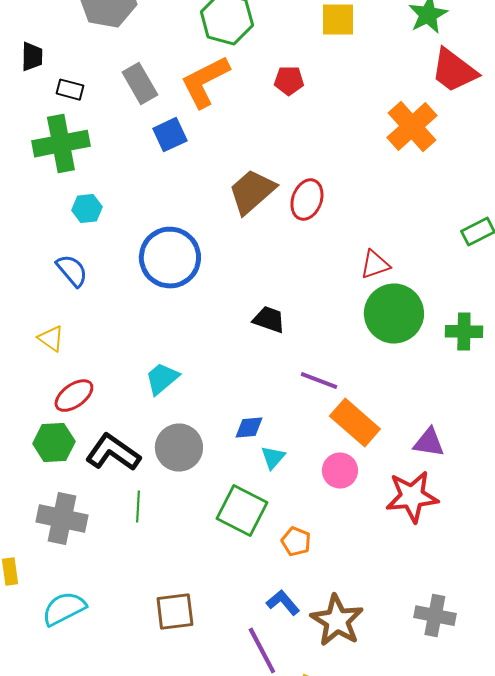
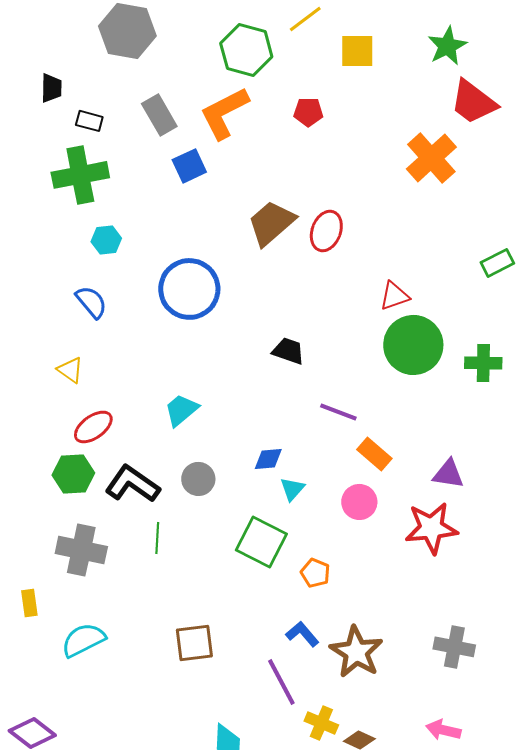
orange rectangle: (355, 423) -> (374, 454), size x0.7
gray circle: (179, 448) -> (198, 479), size x0.7

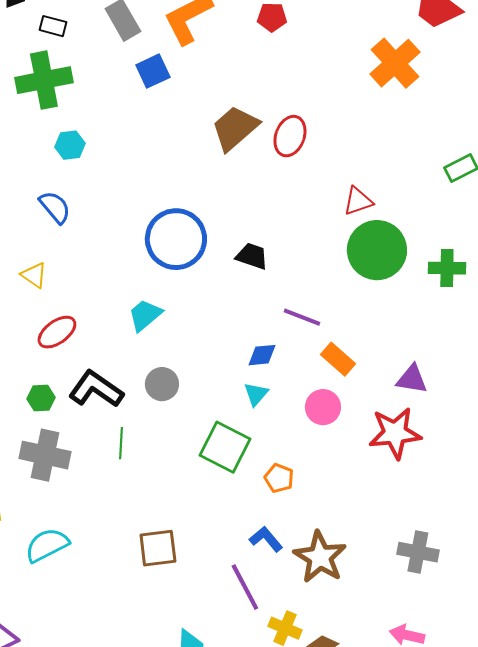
blue circle: (189, 289) -> (176, 239), moved
blue diamond: (268, 459) -> (262, 355), moved
green hexagon: (73, 474) -> (41, 398), moved, size x0.7

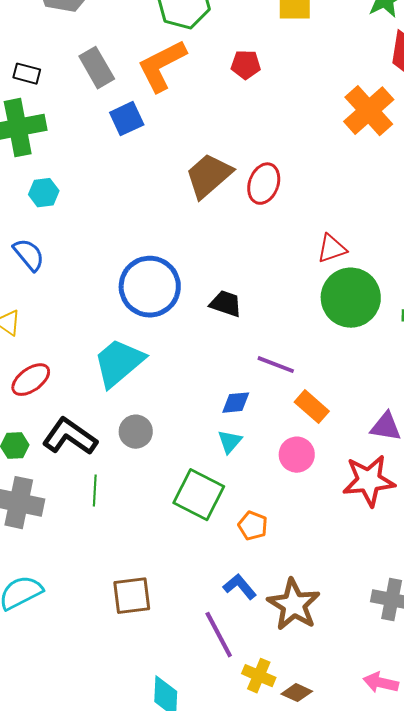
cyan trapezoid: (145, 315) -> (119, 363), size x1.5

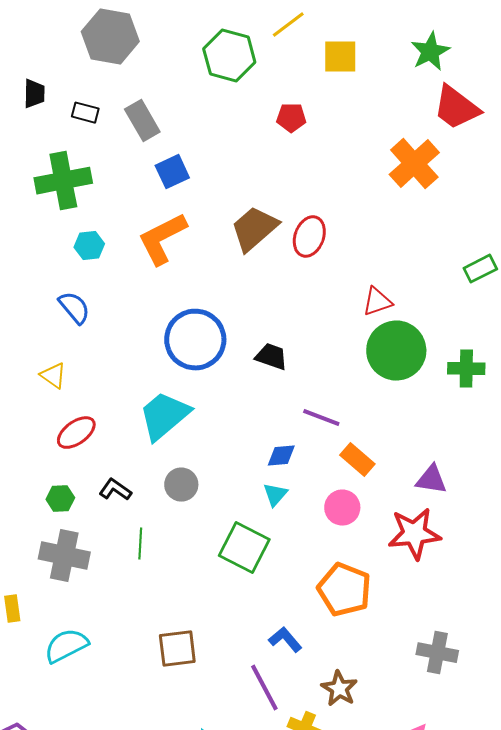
orange L-shape: (162, 66) -> (162, 239), moved
black rectangle: (27, 74) -> (85, 113), moved
black L-shape: (70, 437) -> (115, 490), size x0.6
orange pentagon: (253, 526) -> (344, 590), moved, size x1.8
brown star: (294, 605) -> (339, 689), moved, size x0.7

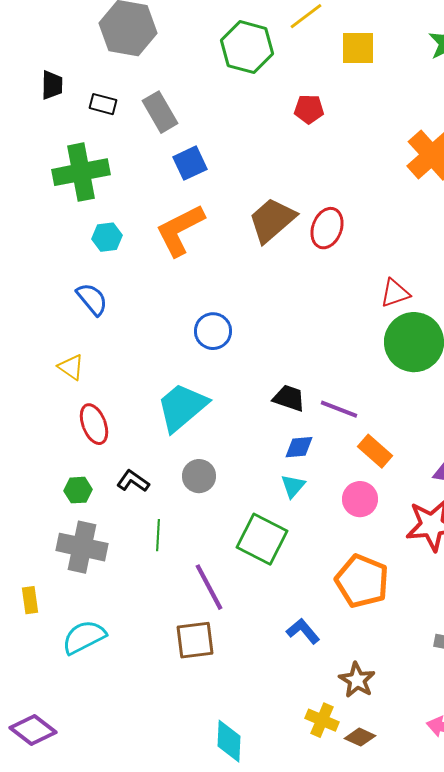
blue circle: (195, 340) -> (213, 331), size x0.6
black trapezoid: (271, 357) -> (289, 398), moved
red ellipse: (76, 433) -> (94, 424), turned -75
purple line: (264, 688) -> (209, 587), moved

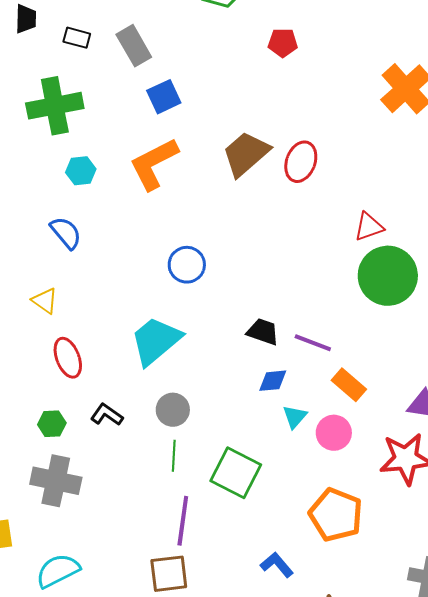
cyan triangle: (293, 486) -> (295, 417), moved
green line: (158, 535) -> (174, 456), moved
purple line: (209, 587) -> (183, 521), turned 36

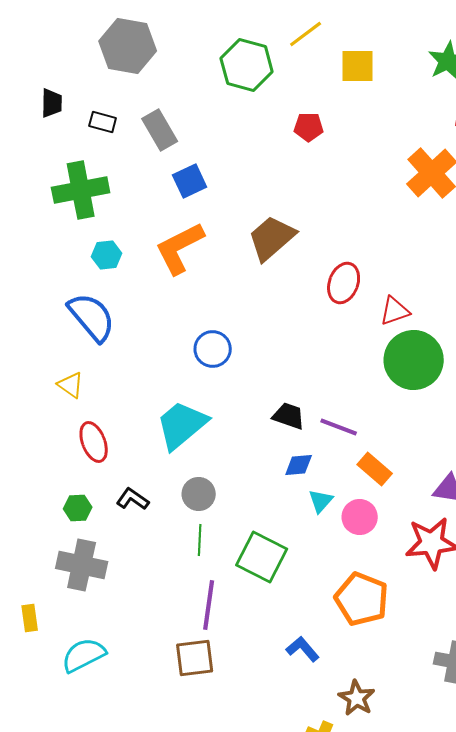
red ellipse: (301, 162) -> (344, 283), moved
blue semicircle: (66, 233) -> (92, 317), size x1.5

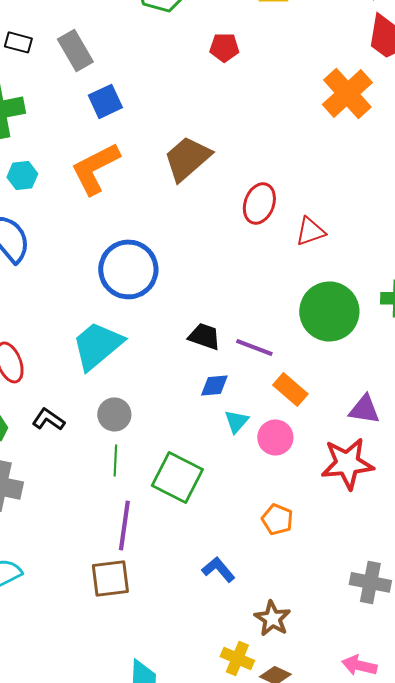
blue circle: (213, 349) -> (128, 269), size x1.6
green circle: (414, 360) -> (329, 311), moved
orange pentagon: (362, 599) -> (277, 519), size x0.6

